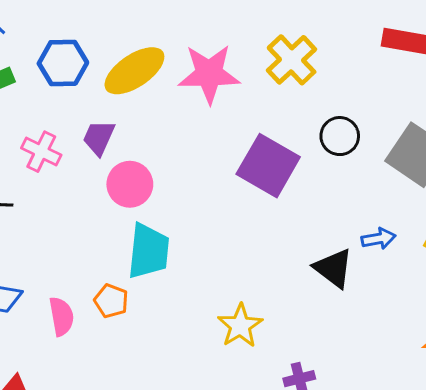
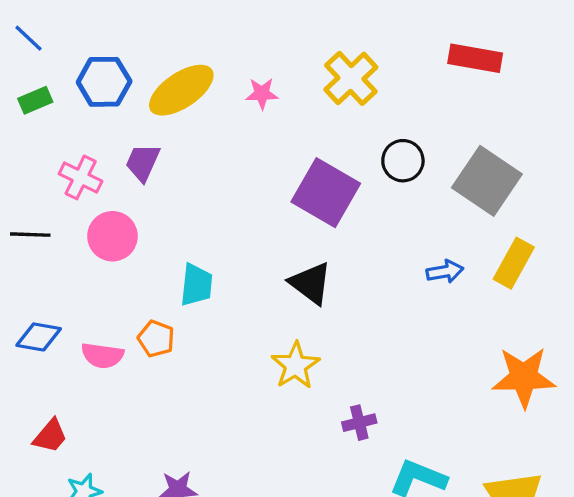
pink star: (209, 74) -> (262, 94), size x0.5
pink circle: (130, 184) -> (112, 236), moved
cyan trapezoid: (148, 251) -> (196, 285), size x0.7
black triangle: (333, 268) -> (311, 283), moved
pink semicircle: (61, 316) -> (102, 355), turned 108

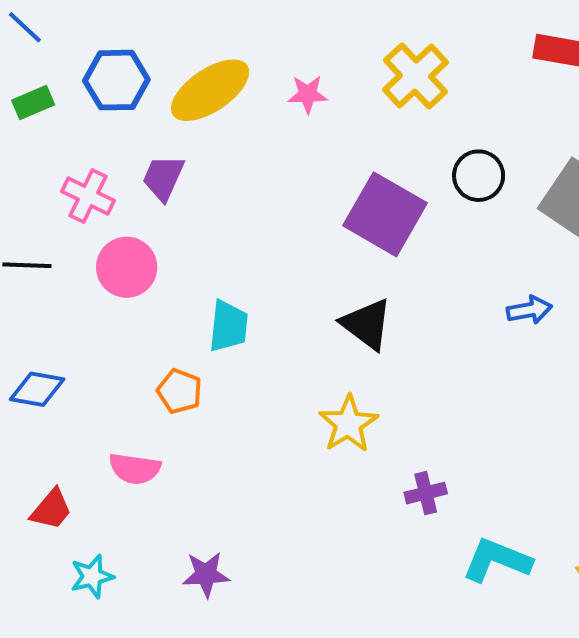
pink semicircle: (102, 355) -> (135, 469), moved

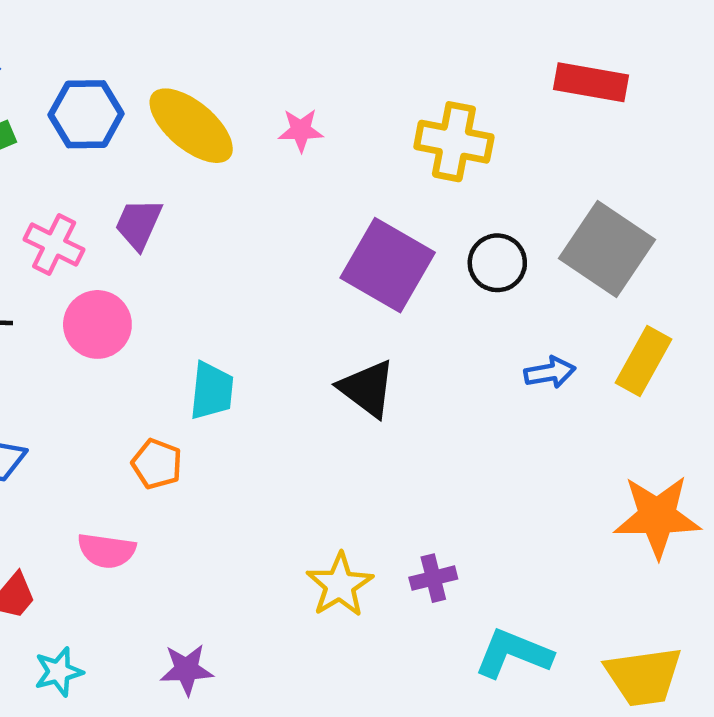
yellow cross: (416, 76) -> (454, 142), moved, turned -36
yellow ellipse: (210, 90) -> (191, 126), turned 74
black circle: (479, 176) -> (497, 263), moved
yellow star: (348, 424) -> (340, 585), moved

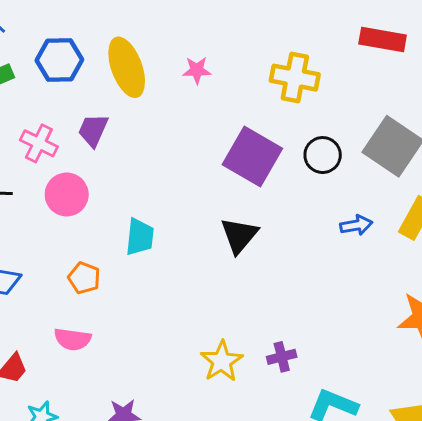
yellow ellipse: (191, 126) -> (127, 67), turned 30
black triangle: (367, 388) -> (239, 235), turned 33
orange pentagon: (157, 464) -> (84, 278), moved

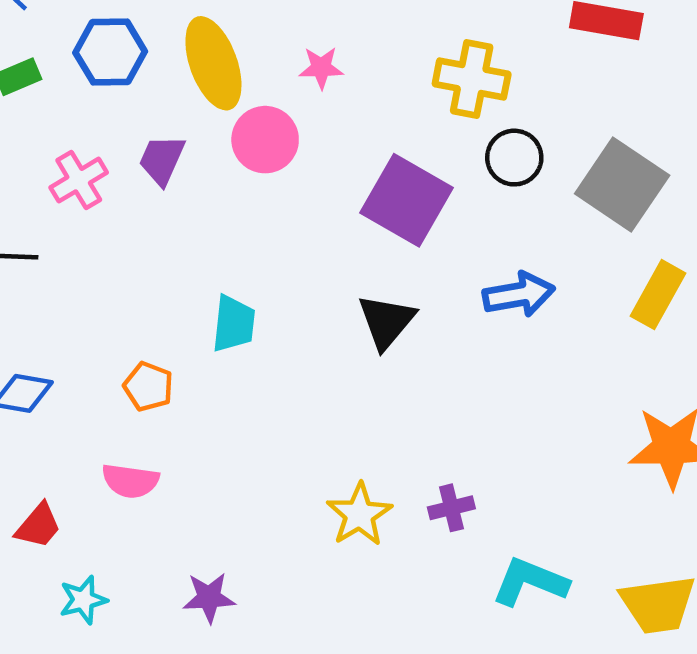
pink cross: (39, 143) -> (79, 180), turned 33
black circle: (323, 155) -> (514, 158), moved
pink circle: (67, 195) -> (265, 140), moved
blue arrow: (356, 225) -> (519, 295), moved, size x1.4

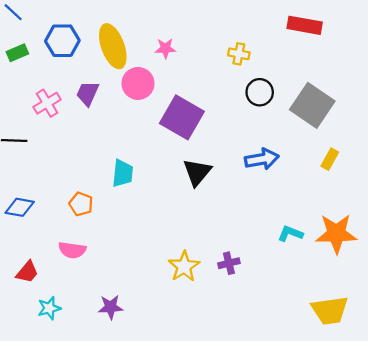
yellow cross: (472, 79) -> (239, 54), size x0.6
purple square: (407, 200) -> (182, 117), moved
yellow rectangle: (658, 295) -> (330, 159), size x0.7
cyan L-shape: (530, 582) -> (290, 234), moved, size x0.7

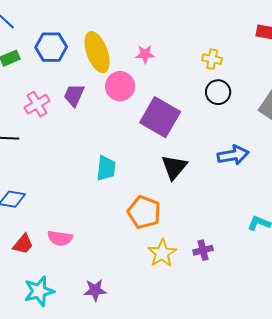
black circle: (260, 92) -> (218, 92), moved
orange pentagon: (81, 204) -> (144, 212), moved, size x1.5
red trapezoid: (27, 272) -> (23, 244), moved
cyan star: (49, 308) -> (39, 291), size x1.4

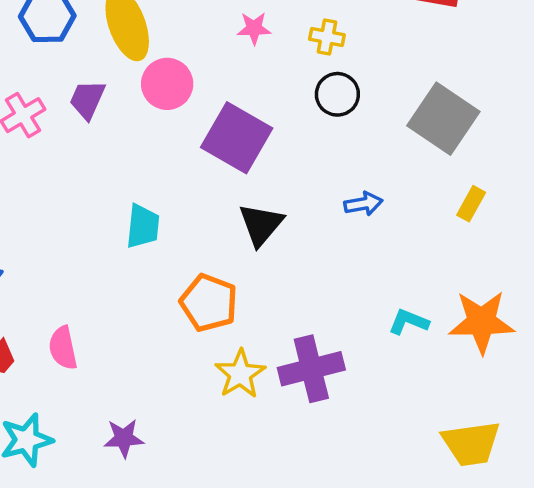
pink star: (145, 54) -> (254, 28), moved
blue arrow: (233, 155) -> (363, 204), size x0.7
pink semicircle: (60, 238) -> (63, 348), turned 70
purple cross: (203, 250) -> (311, 369), size x1.8

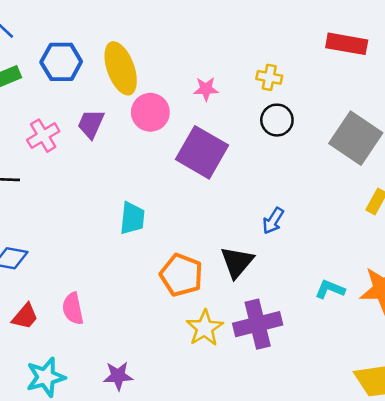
pink star: (254, 28) -> (206, 89), moved
blue arrow: (363, 204) -> (273, 221), moved, turned 132
black triangle: (261, 225) -> (237, 262), moved

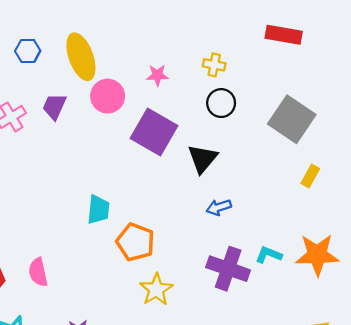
blue hexagon: (61, 62) -> (28, 51), size x0.7
cyan trapezoid: (132, 218) -> (98, 210), moved
blue arrow: (273, 221) -> (219, 207), moved, turned 40
black triangle: (237, 262) -> (203, 159), moved
purple cross: (258, 324) -> (228, 269), moved, turned 33

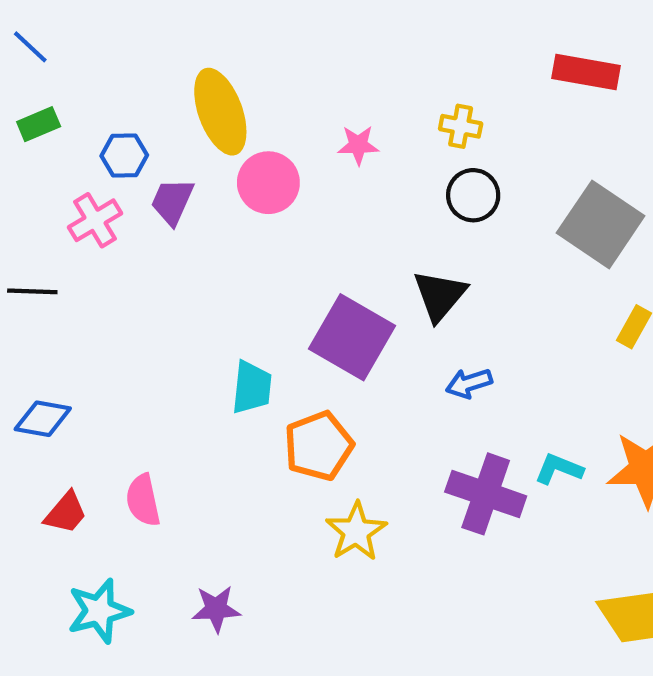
blue hexagon: (28, 51) -> (124, 156), moved
purple square: (154, 132) -> (352, 337), moved
orange pentagon: (135, 242) -> (319, 446), turned 30

